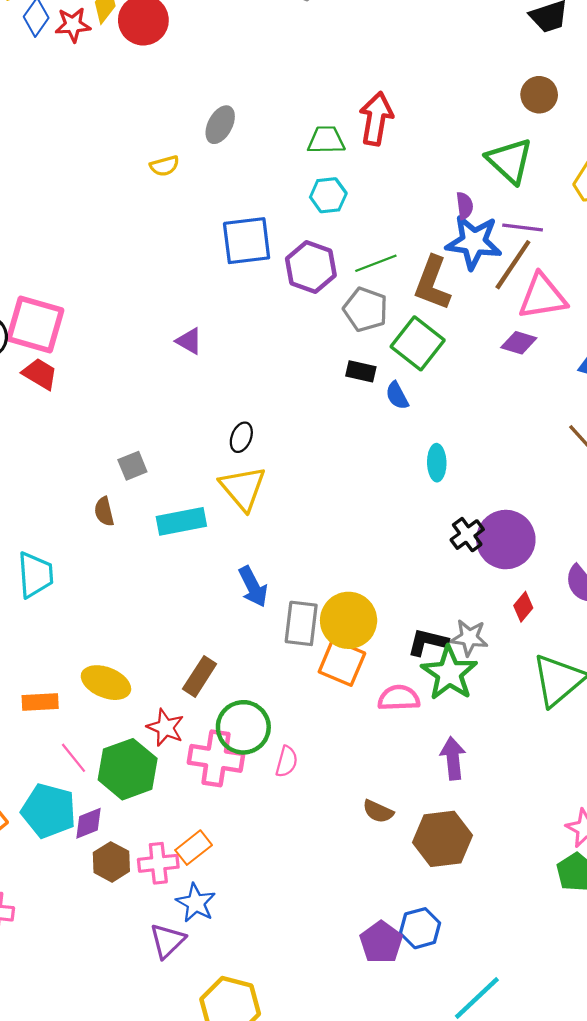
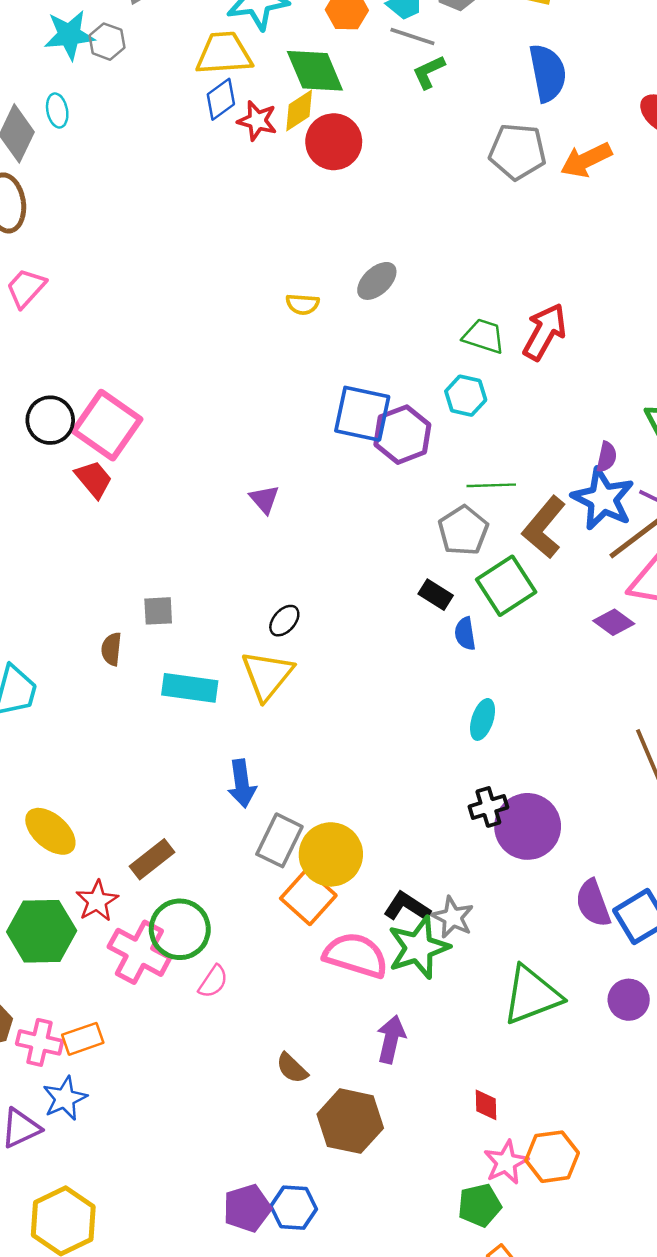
purple hexagon: (311, 267) -> (402, 435), moved
red diamond: (523, 607) -> (486, 1105), moved, turned -60
pink semicircle: (399, 698) -> (356, 955), size x1.4

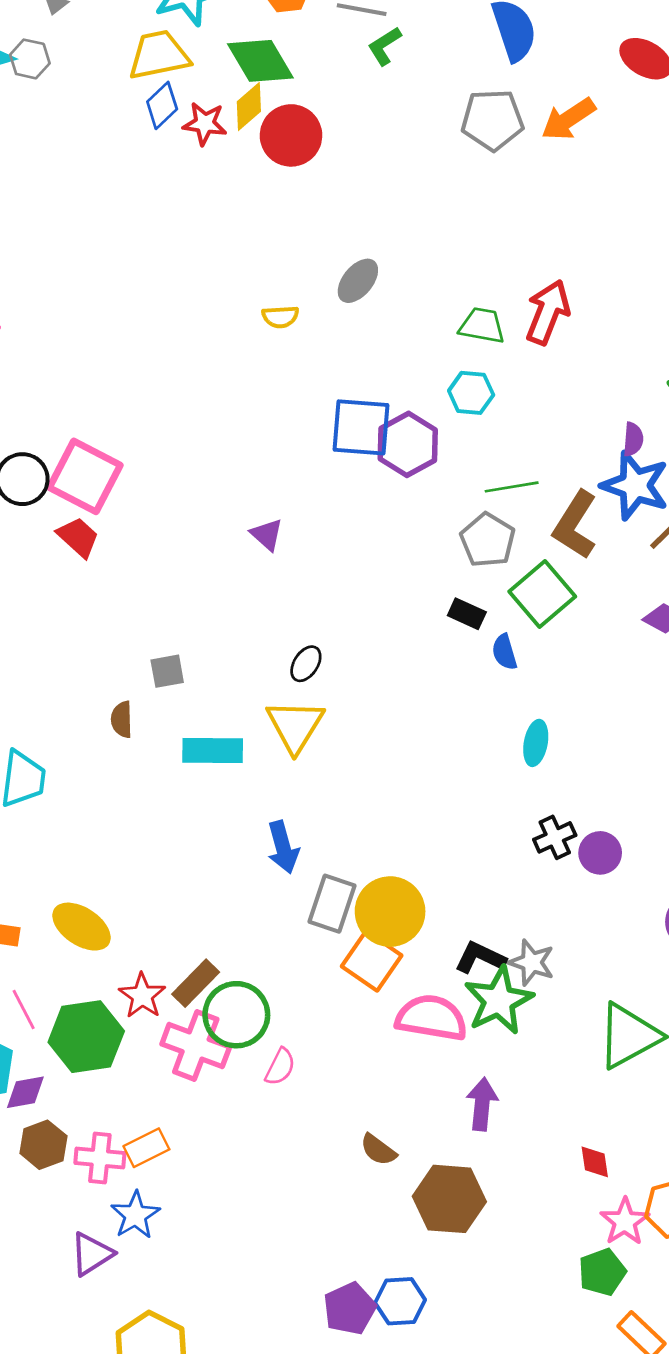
purple circle: (528, 826) -> (600, 853), size x0.6
brown rectangle: (152, 859) -> (196, 983), moved

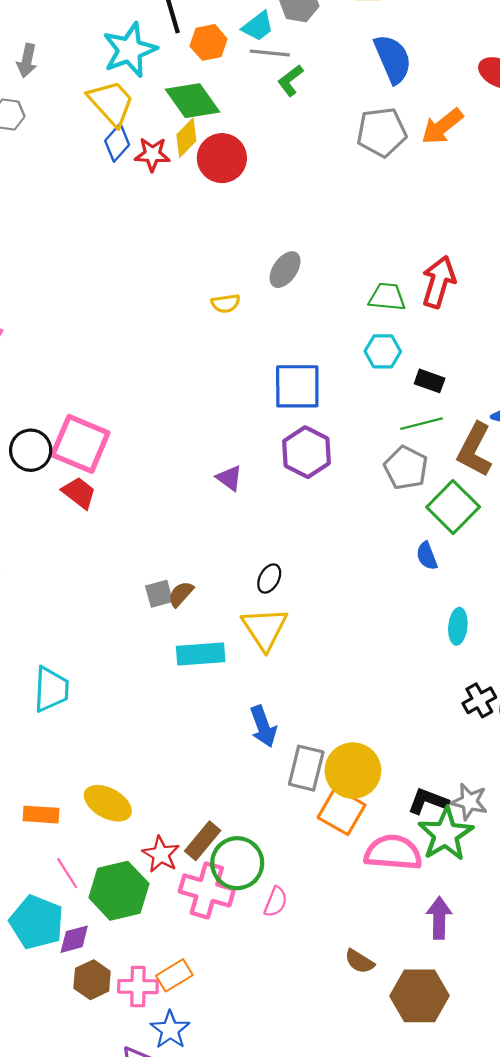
yellow trapezoid: (159, 55) -> (111, 103), turned 64
purple hexagon: (408, 444) -> (306, 452), moved
black rectangle: (467, 614) -> (430, 381), moved
brown semicircle: (122, 719) -> (181, 594), moved, turned 48

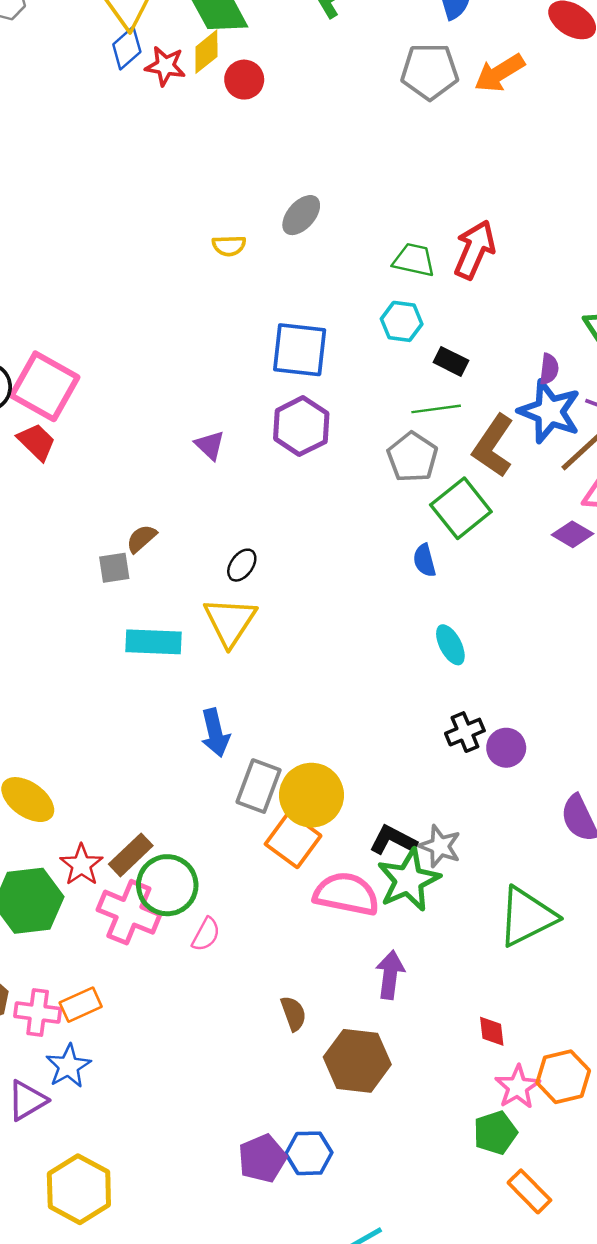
red circle: (222, 158) -> (244, 80), size x0.7
brown semicircle: (181, 594) -> (141, 539), moved
cyan ellipse: (458, 626) -> (450, 645), turned -40
brown semicircle: (360, 961) -> (293, 1013), turned -148

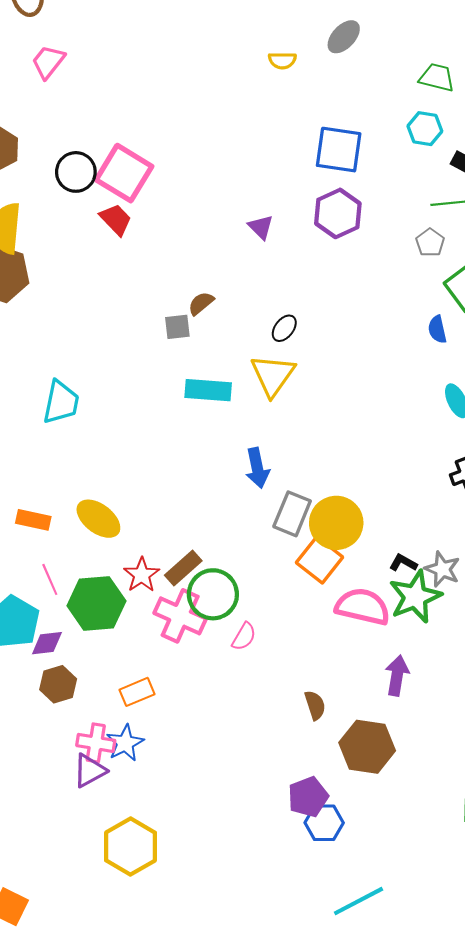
gray pentagon: (412, 457) -> (430, 243), size x0.7
black L-shape: (393, 840) -> (403, 563), size x0.7
pink cross: (38, 1013) -> (96, 743), moved
purple pentagon: (262, 1158) -> (308, 797), moved

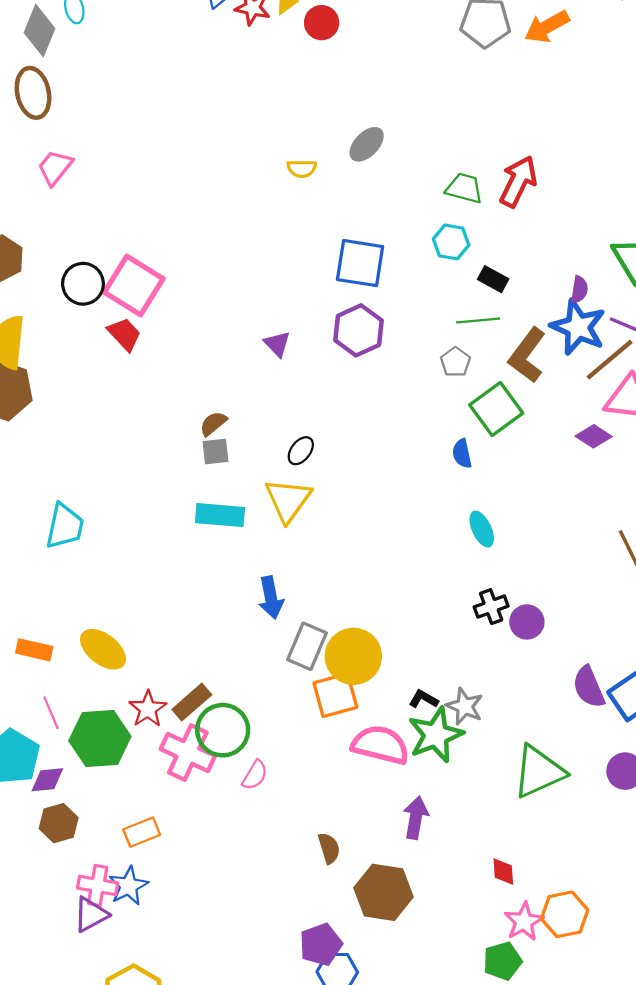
gray square: (177, 327) -> (215, 451), moved
orange square: (320, 560) -> (335, 695), turned 36

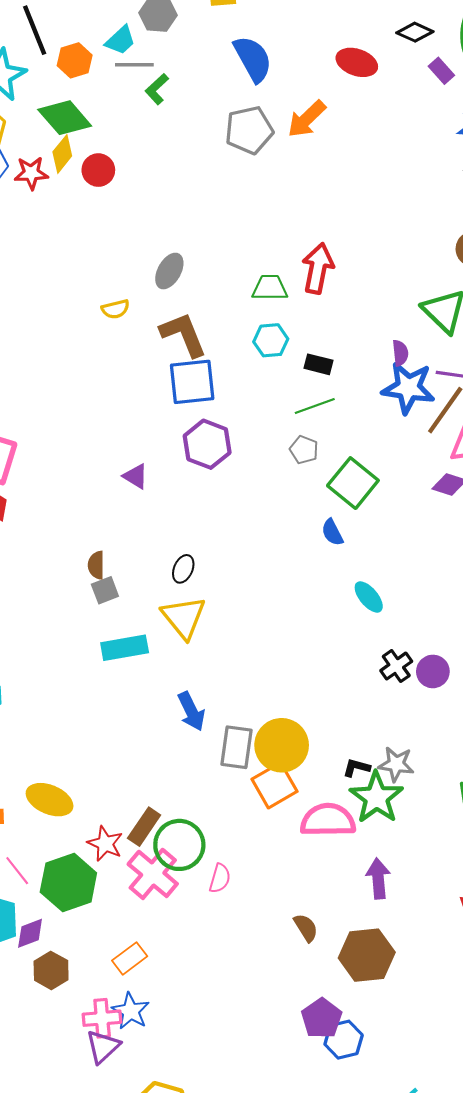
brown L-shape: (527, 355) -> (183, 335), moved, turned 136
brown semicircle: (213, 423) -> (96, 565), turned -36
pink cross: (188, 752) -> (153, 874), turned 30

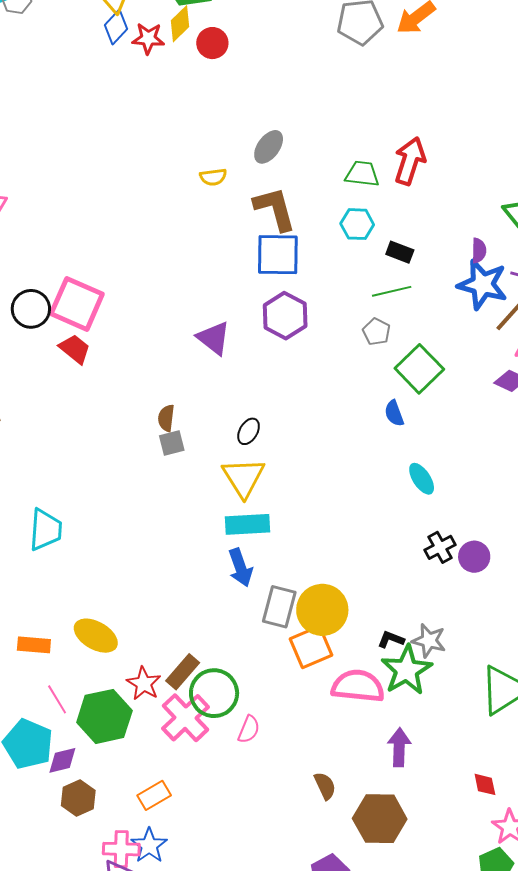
purple triangle: (136, 476) -> (214, 338), size x1.4
cyan rectangle: (125, 648) -> (247, 524), moved

